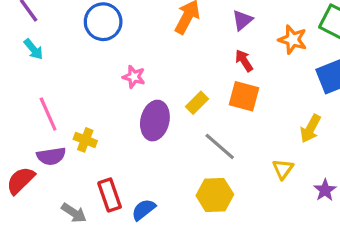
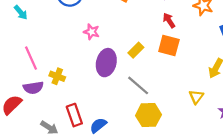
gray line: (220, 146) -> (138, 85), moved

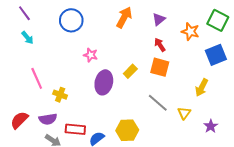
gray line: (138, 85) -> (158, 103), moved
purple semicircle: (33, 88) -> (48, 119), moved
red rectangle: (74, 115) -> (75, 129), turned -66
yellow hexagon: (148, 115) -> (127, 130), moved

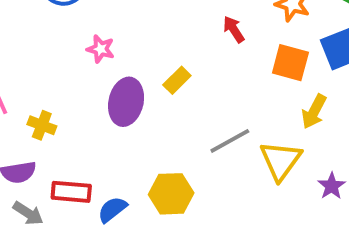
orange square: (160, 67) -> (290, 63), moved
gray line: (158, 103) -> (230, 141), turned -70
yellow triangle: (184, 113) -> (281, 160), size x1.6

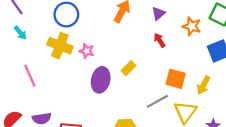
orange square: (290, 63) -> (176, 79), moved
yellow cross: (42, 125) -> (60, 46), moved, size x1.6

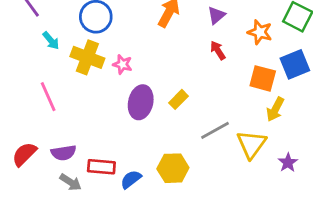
cyan arrow: (20, 33) -> (51, 41), moved
yellow rectangle: (128, 68) -> (179, 99), moved
orange square: (176, 79) -> (263, 78), moved

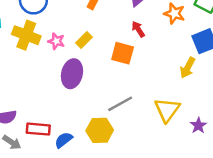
orange square: (263, 78) -> (123, 53), moved
yellow rectangle: (179, 99) -> (84, 40), moved
yellow arrow: (275, 109) -> (188, 68), moved
gray line: (215, 130) -> (120, 104), moved

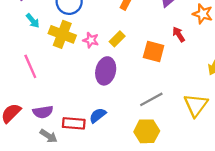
red arrow: (138, 29) -> (179, 34), moved
yellow hexagon: (100, 130) -> (147, 131), moved
blue semicircle: (64, 140) -> (98, 115), moved

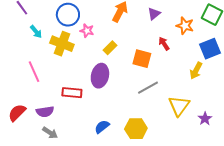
pink star: (91, 40) -> (87, 31), moved
gray line: (151, 99) -> (148, 88), moved
blue semicircle: (98, 115) -> (102, 127), moved
red rectangle: (74, 123) -> (72, 93), moved

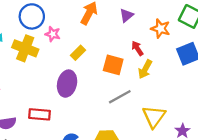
yellow arrow: (196, 71) -> (145, 69), moved
red rectangle: (72, 93) -> (40, 114), moved

